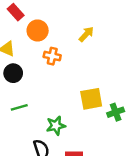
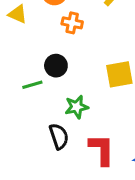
black circle: (13, 73) -> (56, 66), moved

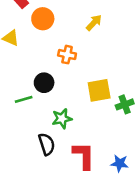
orange cross: (72, 23) -> (67, 55), moved

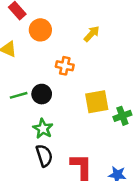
green line: (24, 99) -> (19, 95), moved
green star: (62, 119) -> (43, 129), moved, turned -30

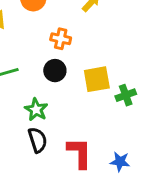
black circle: (42, 94) -> (55, 71), moved

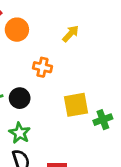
black circle: (55, 71) -> (20, 98), moved

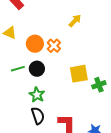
orange circle: (17, 30) -> (35, 44), moved
orange cross: (42, 67) -> (54, 46), turned 32

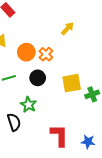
black circle: (37, 69) -> (38, 78), moved
black semicircle: (38, 116) -> (14, 122), moved

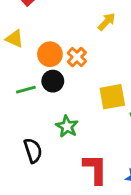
black circle: (38, 78) -> (53, 81), moved
green star: (28, 105) -> (67, 126), moved

